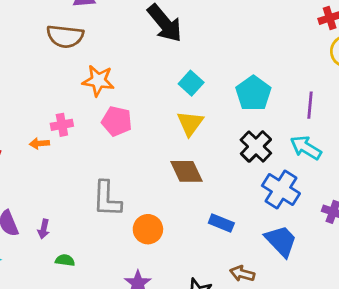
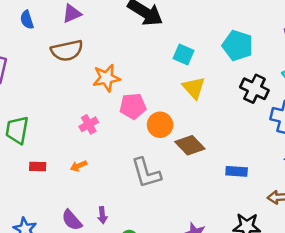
orange arrow: (39, 143) -> (79, 166), moved
brown diamond: (187, 171) -> (190, 145), moved
blue rectangle: (221, 223) -> (237, 171), moved
orange circle: (148, 229) -> (160, 125), moved

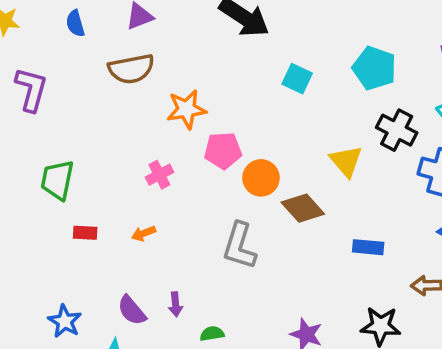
yellow triangle: (194, 88) -> (346, 161), moved
gray L-shape: (146, 173) -> (239, 246), turned 32

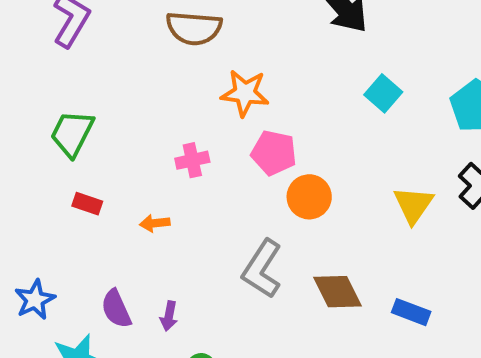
brown diamond: (303, 208) -> (338, 292), moved

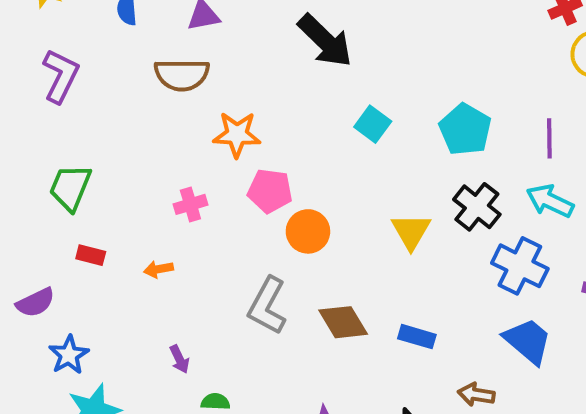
blue star: (35, 300) -> (69, 355), moved
purple semicircle: (116, 309) -> (35, 302), moved, turned -87
purple arrow: (169, 316) -> (180, 359), turned -32

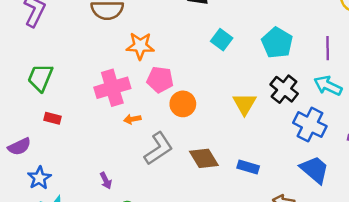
pink cross: (190, 204) -> (112, 88), size x1.8
orange arrow: (158, 269) -> (132, 119), moved
gray L-shape: (267, 306) -> (158, 149), turned -152

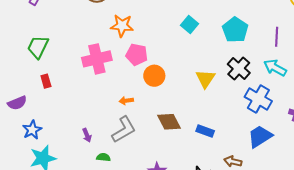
red rectangle: (53, 118) -> (46, 81), turned 56
orange arrow: (132, 119) -> (126, 101), moved
gray L-shape: (158, 149) -> (124, 130), moved
blue trapezoid: (315, 170) -> (260, 136), turned -76

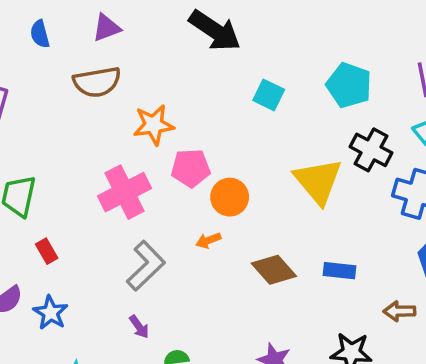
yellow triangle: (205, 79) -> (318, 181), size x1.4
orange arrow: (126, 101) -> (208, 240), moved
blue star: (32, 130) -> (51, 313), moved
gray L-shape: (124, 130) -> (146, 266), moved

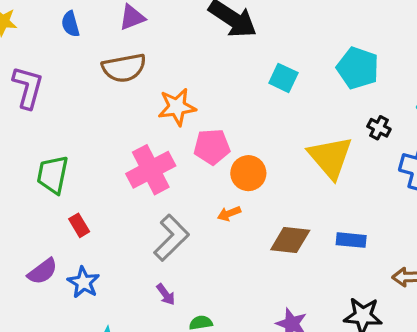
black cross: (371, 150) -> (379, 128), size x0.6
brown diamond: (274, 270) -> (290, 240), turned -42

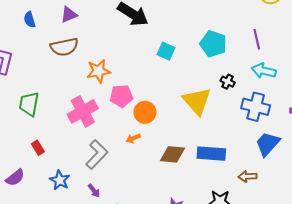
green trapezoid: (53, 175) -> (29, 104), moved
blue rectangle: (351, 240) -> (211, 154), size x1.5
blue star: (83, 282) -> (60, 180), moved

